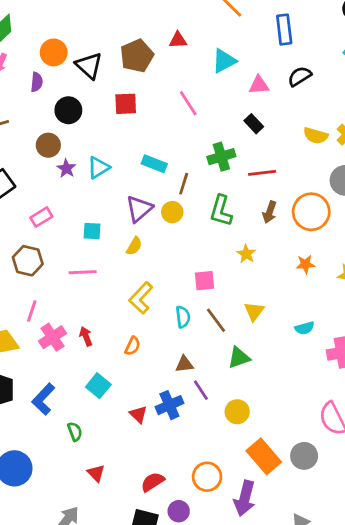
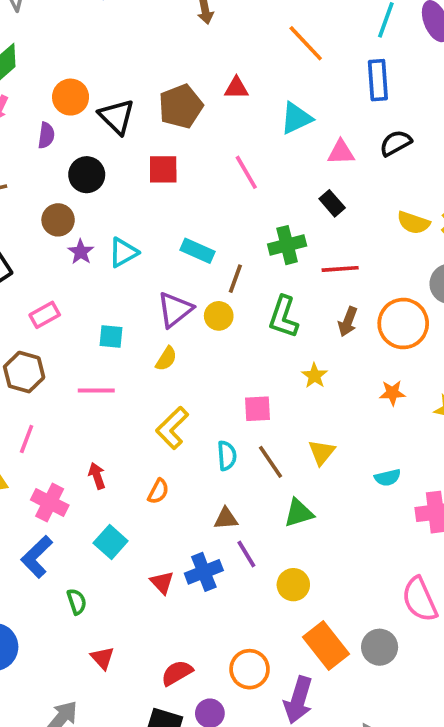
pink cross: (53, 337) -> (50, 502), moved, turned -32

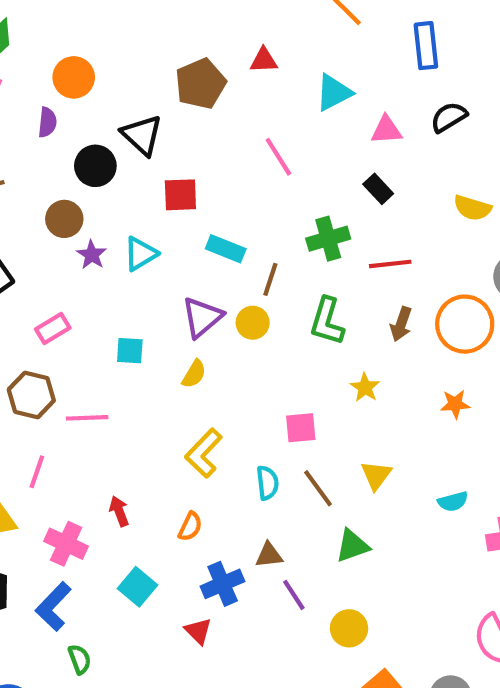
black triangle: (117, 117) -> (142, 135), moved
red square: (163, 169) -> (180, 195), moved
pink line: (96, 391) -> (87, 418), moved
blue cross: (204, 572) -> (223, 584), moved
green semicircle: (77, 602) -> (80, 659), moved

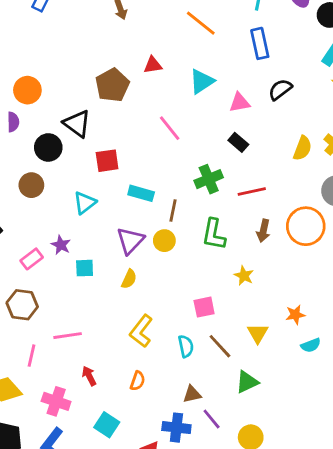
yellow semicircle: (472, 208) -> (303, 148), turned -80
purple star: (92, 255) -> (61, 245), moved
orange star: (455, 404) -> (295, 315), moved
pink line: (87, 418) -> (68, 336), moved
blue cross: (223, 584) -> (176, 428), moved, turned 36

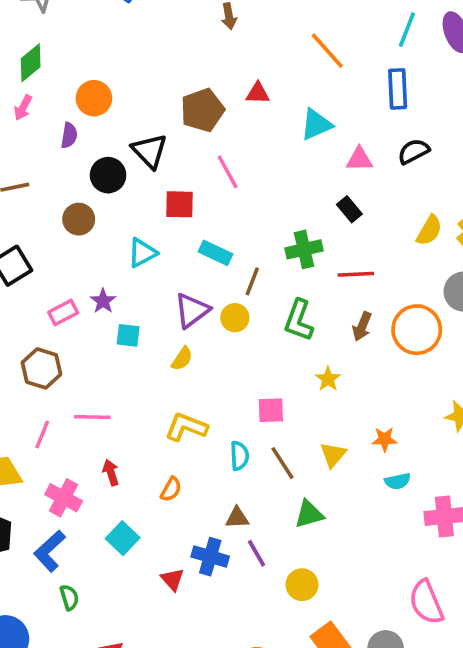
pink line: (170, 128) -> (228, 172), moved
yellow L-shape: (141, 331) -> (186, 427), turned 64

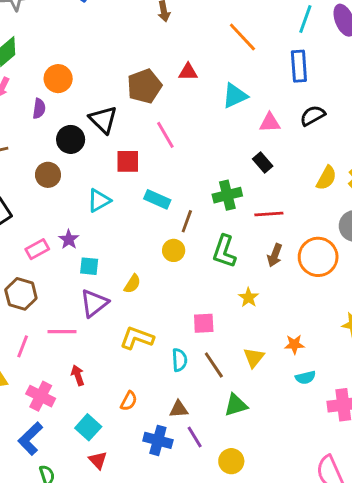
purple triangle: (192, 310) -> (94, 303), moved
orange semicircle: (171, 489) -> (129, 401), moved
red triangle: (172, 579) -> (98, 460), moved

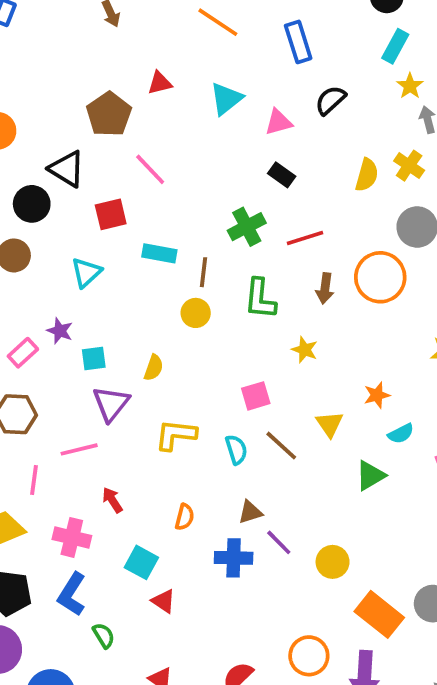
green triangle: (236, 405) -> (370, 475), moved

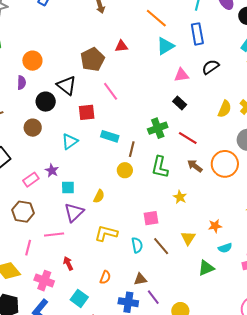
cyan triangle: (226, 99) -> (165, 46), moved
red line: (305, 238) -> (188, 138), turned 42
brown arrow: (325, 288) -> (195, 166), turned 112

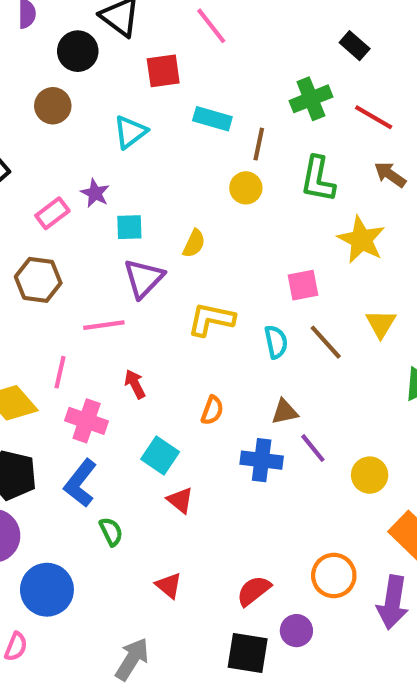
yellow star: (180, 197) -> (361, 240), size x1.6
pink line: (28, 248) -> (60, 372), moved

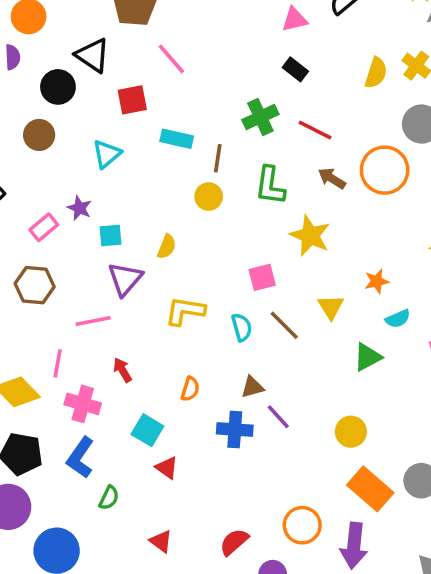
yellow circle: (370, 475) -> (351, 432), moved
green semicircle: (111, 532) -> (109, 498), turned 55

